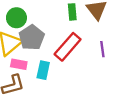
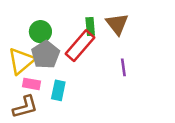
green circle: (16, 18) -> (40, 32), moved
red rectangle: (68, 47) -> (80, 46), moved

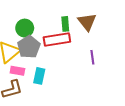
red rectangle: (80, 46) -> (57, 40), turned 40

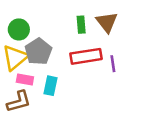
green circle: (25, 28) -> (19, 29), moved
red rectangle: (57, 40) -> (86, 56), moved

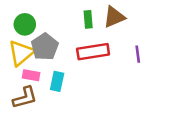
brown triangle: (107, 22) -> (114, 17), turned 45
purple line: (113, 64) -> (138, 54), moved

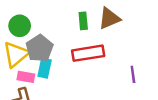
purple line: (138, 54) -> (133, 74), moved
cyan rectangle: (57, 81) -> (45, 68), moved

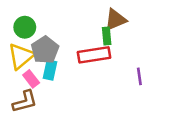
green rectangle: (83, 21) -> (107, 36), moved
pink rectangle: (26, 77) -> (31, 79), turned 42

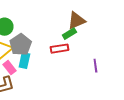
green rectangle: (107, 36) -> (69, 34), turned 64
red rectangle: (94, 55) -> (59, 49), size x0.7

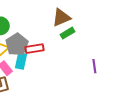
brown triangle: (76, 21) -> (61, 18), moved
red rectangle: (59, 49) -> (34, 49), moved

